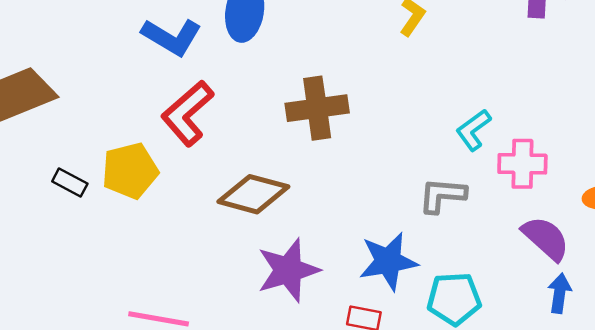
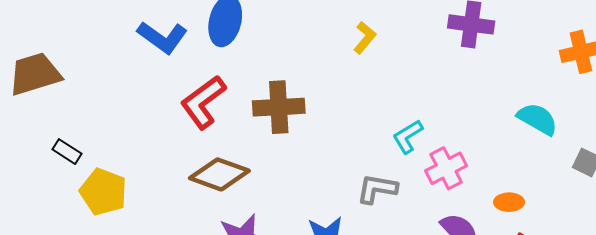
red L-shape: (187, 113) -> (203, 102), moved
pink cross: (522, 164) -> (446, 168), turned -33
yellow pentagon: (130, 171) -> (103, 192), moved, turned 30

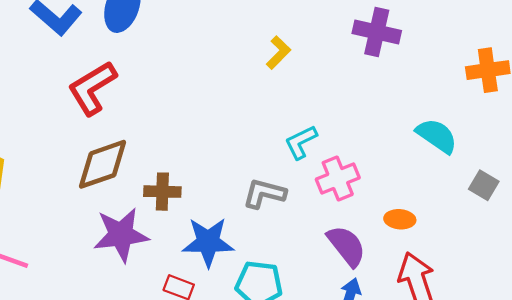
yellow L-shape: (365, 38) -> (278, 53), moved
brown cross: (279, 107) -> (162, 192), moved, size x0.7
brown diamond: (219, 174) -> (102, 164), turned -44

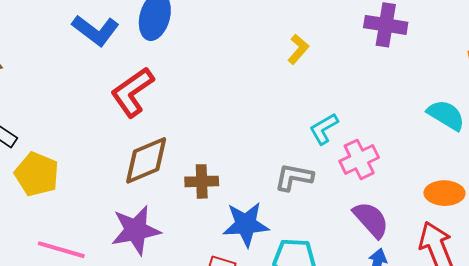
orange ellipse: (400, 219) -> (444, 193), moved, size x1.4
purple star: (121, 235) -> (136, 230), moved

